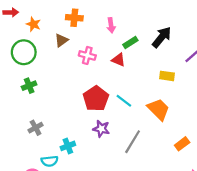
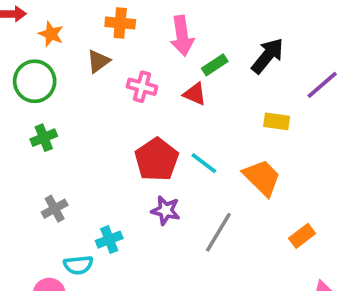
pink arrow: (111, 25) -> (182, 36), size x1.5

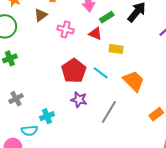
yellow rectangle: (277, 121) -> (116, 49), moved

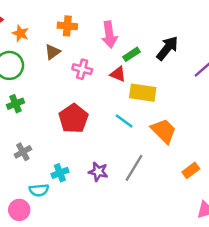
yellow rectangle: (116, 49) -> (143, 93), size x1.5
red pentagon: (74, 71) -> (74, 119), moved
purple star: (79, 100) -> (98, 172), moved

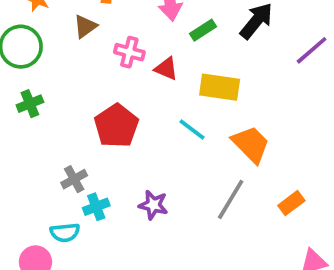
red triangle: (118, 74) -> (166, 69), moved
gray cross: (23, 152) -> (74, 179), moved
gray line: (134, 168) -> (231, 199), moved

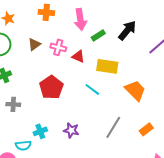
brown triangle: (85, 26) -> (34, 44), moved
orange trapezoid: (251, 144) -> (135, 90), moved
gray cross: (74, 179) -> (13, 104), moved, turned 32

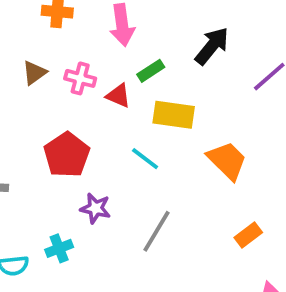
green rectangle: (98, 35) -> (151, 71), moved
gray line: (113, 127) -> (157, 231), moved
purple star: (71, 130) -> (95, 208), moved
cyan cross: (40, 131) -> (59, 248), moved

